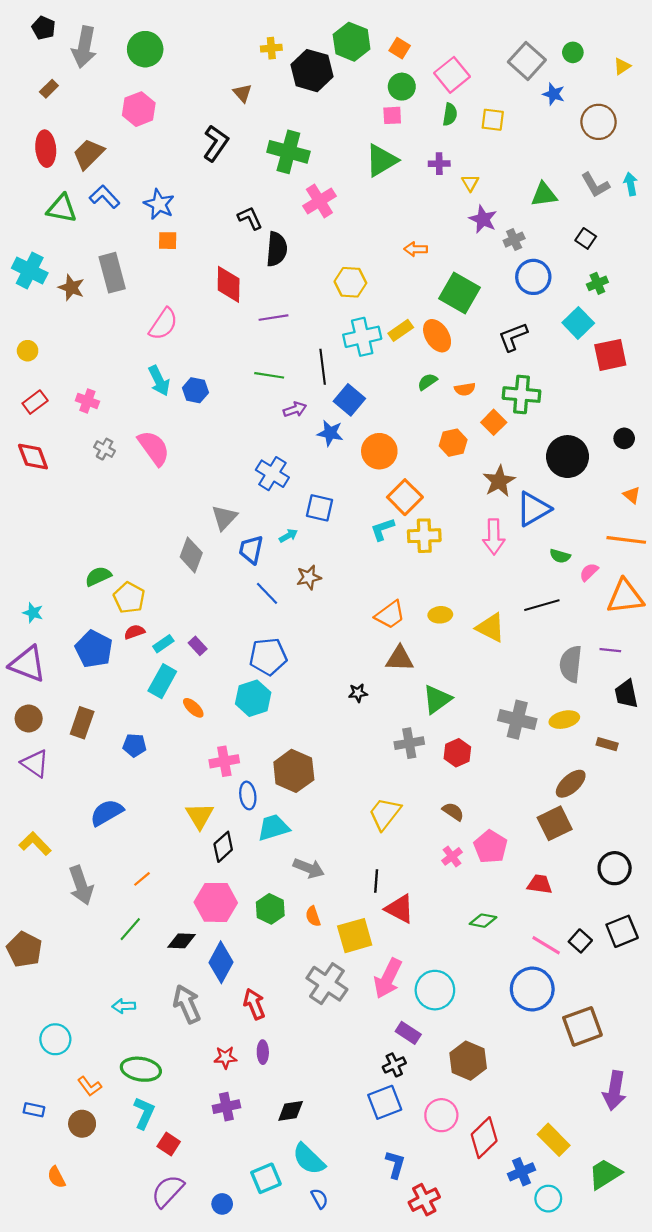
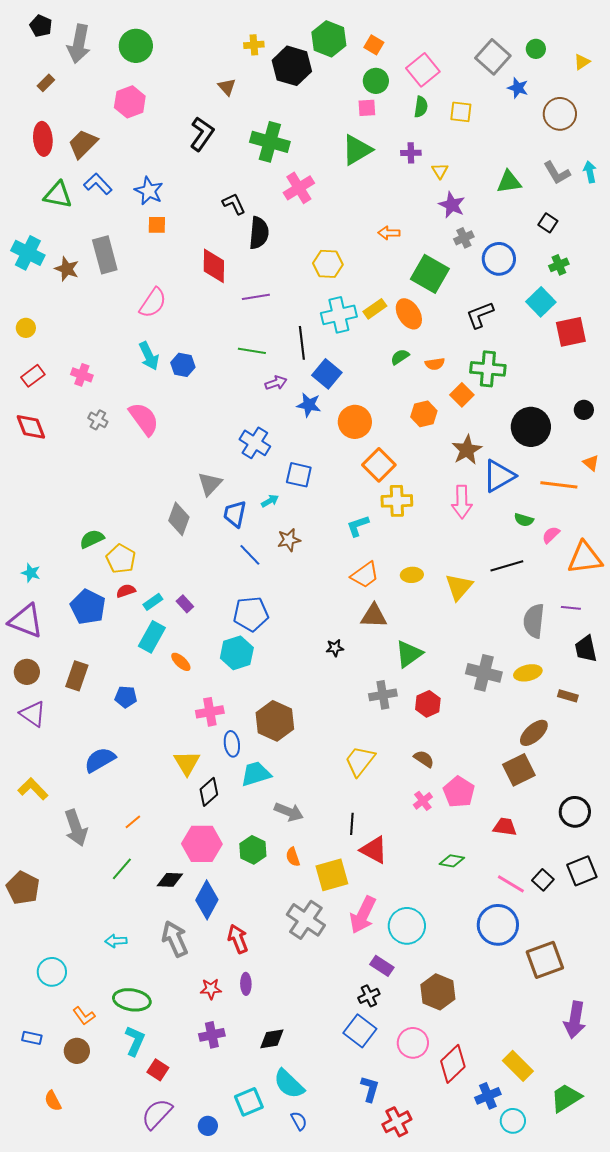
gray cross: (514, 240) -> (464, 238), moved
cyan L-shape: (383, 529) -> (358, 526), moved
orange line: (626, 540) -> (559, 485), moved
yellow triangle: (491, 628) -> (459, 587), turned 44
blue square: (385, 1102) -> (360, 1031), turned -32

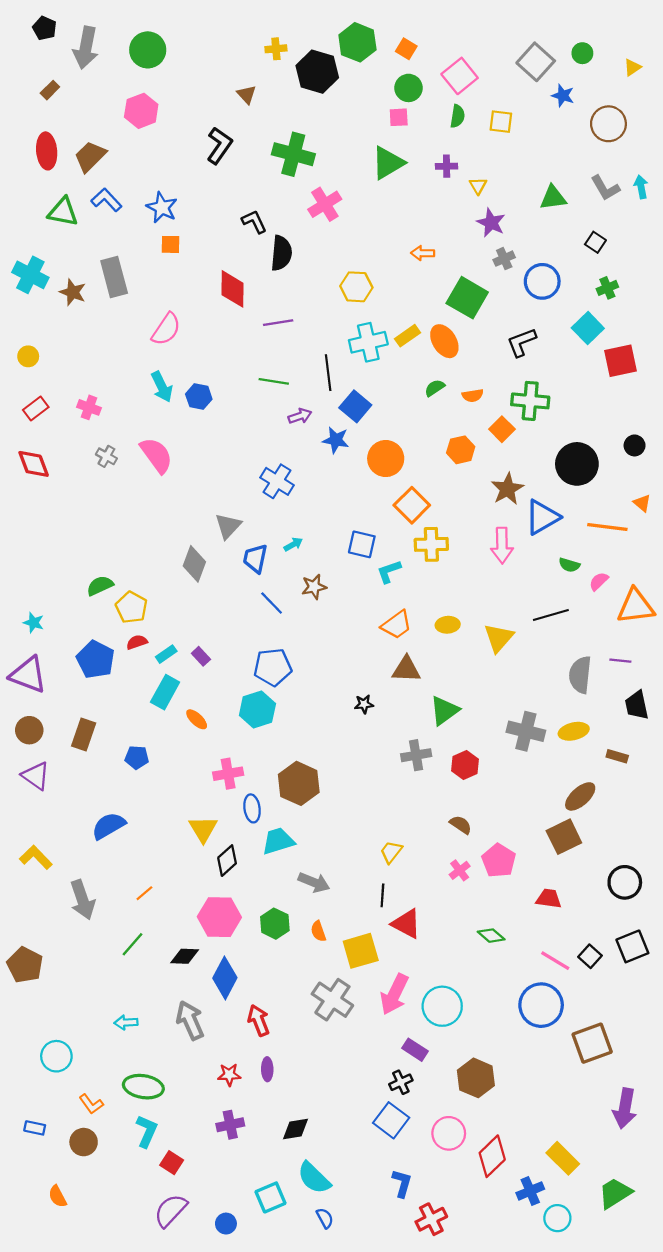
blue square: (299, 475) -> (362, 544), moved
yellow trapezoid: (360, 761) -> (391, 852), moved, size x0.7
green diamond: (452, 861) -> (491, 936), turned 30

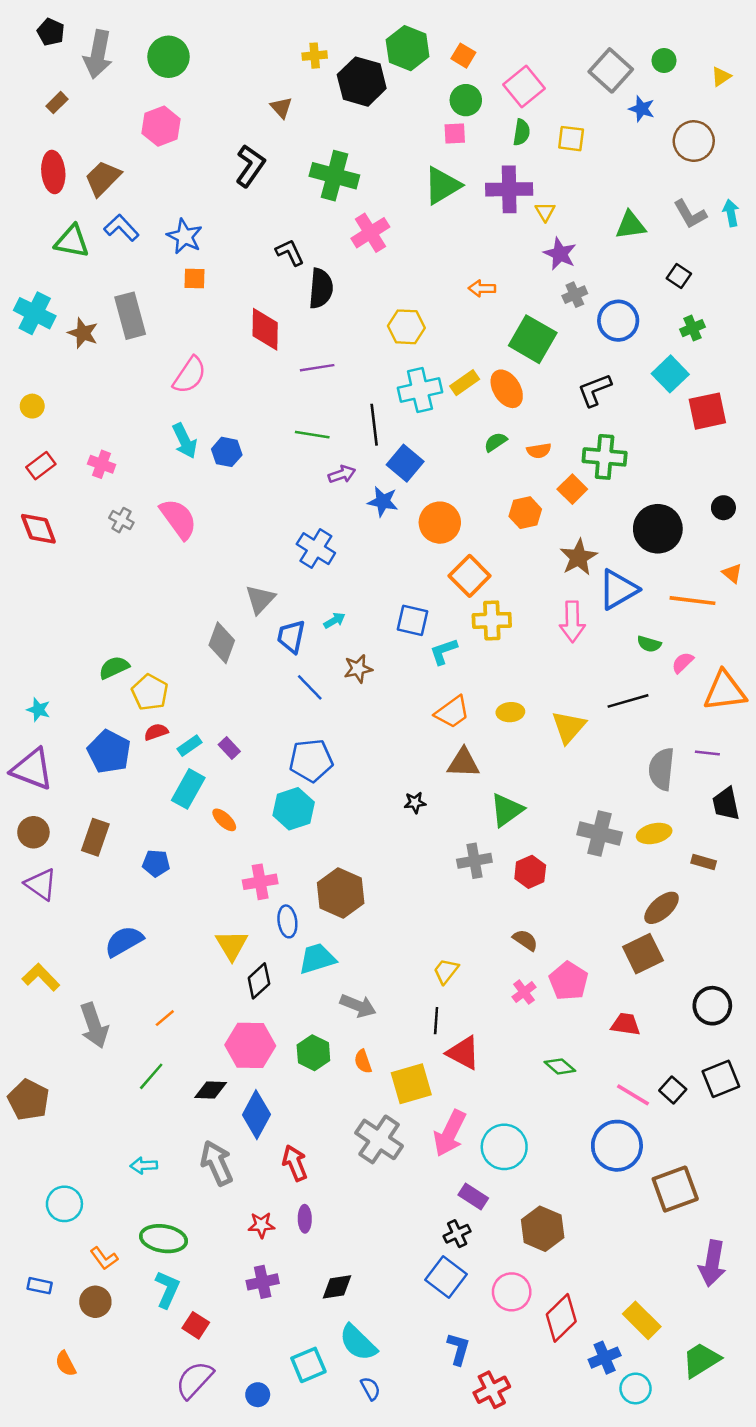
purple cross: (447, 166) -> (509, 189), size x1.8

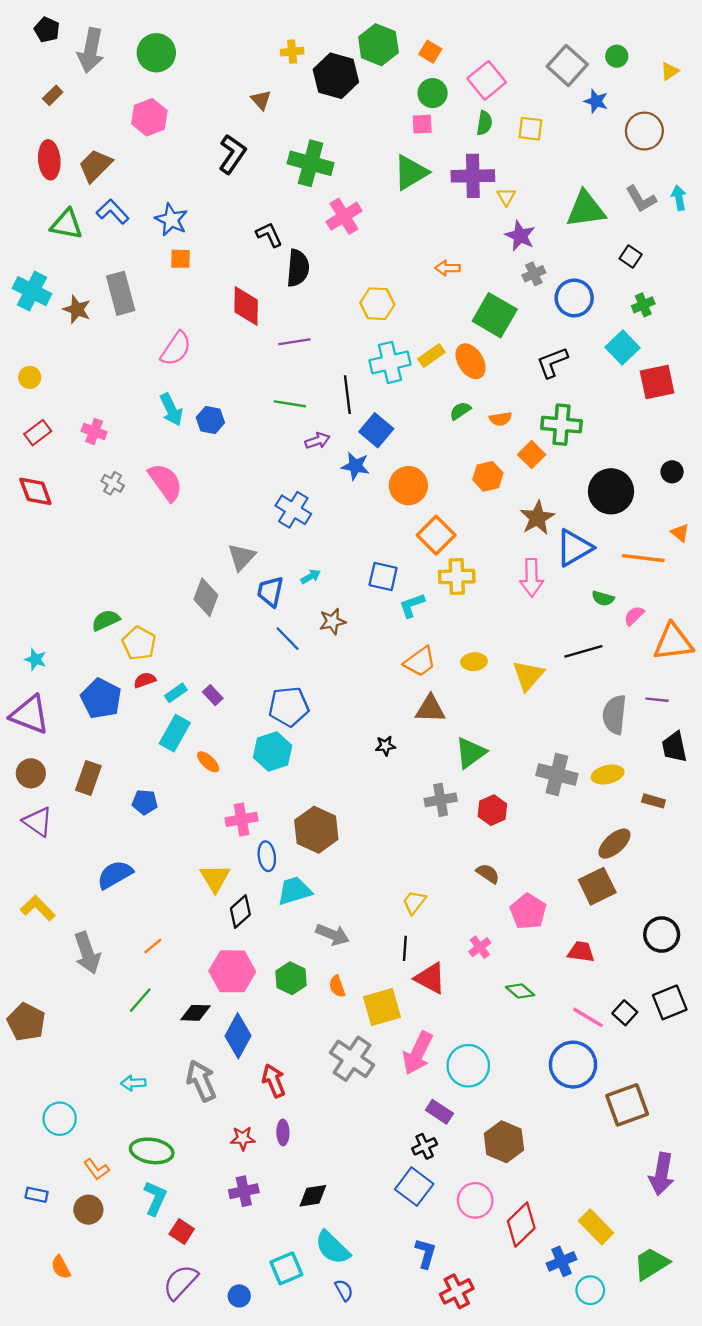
green triangle: (631, 225) -> (586, 209), size x1.4
pink cross: (524, 992) -> (480, 947), moved

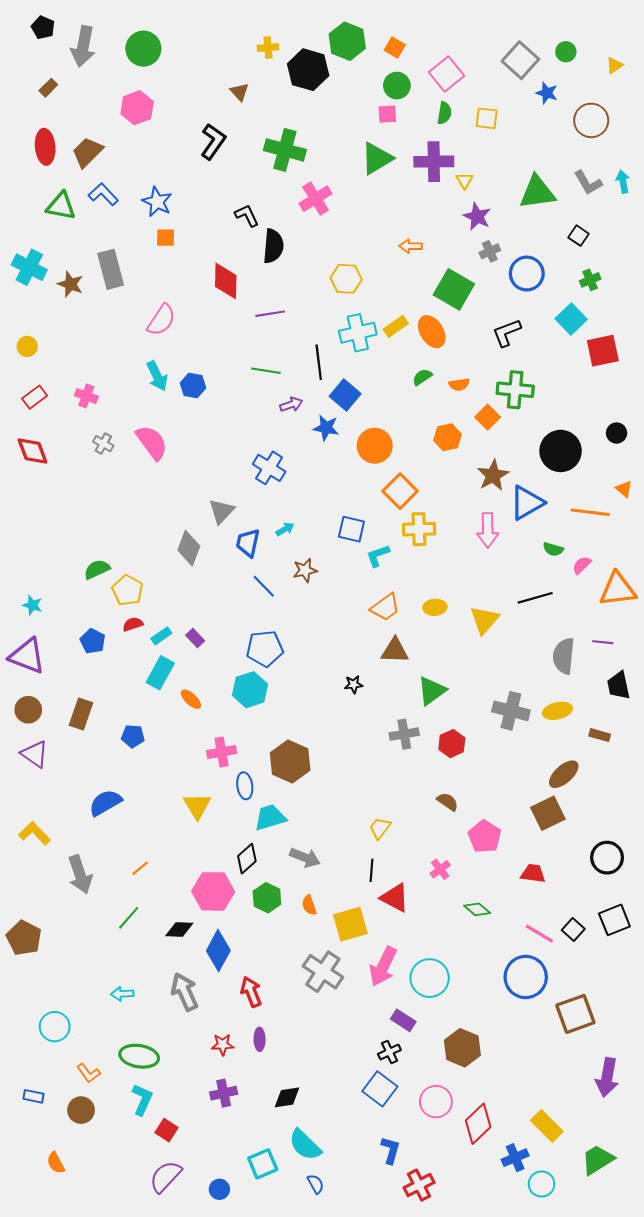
blue pentagon: (101, 699) -> (93, 641), size x0.7
black diamond: (240, 911) -> (247, 859), moved

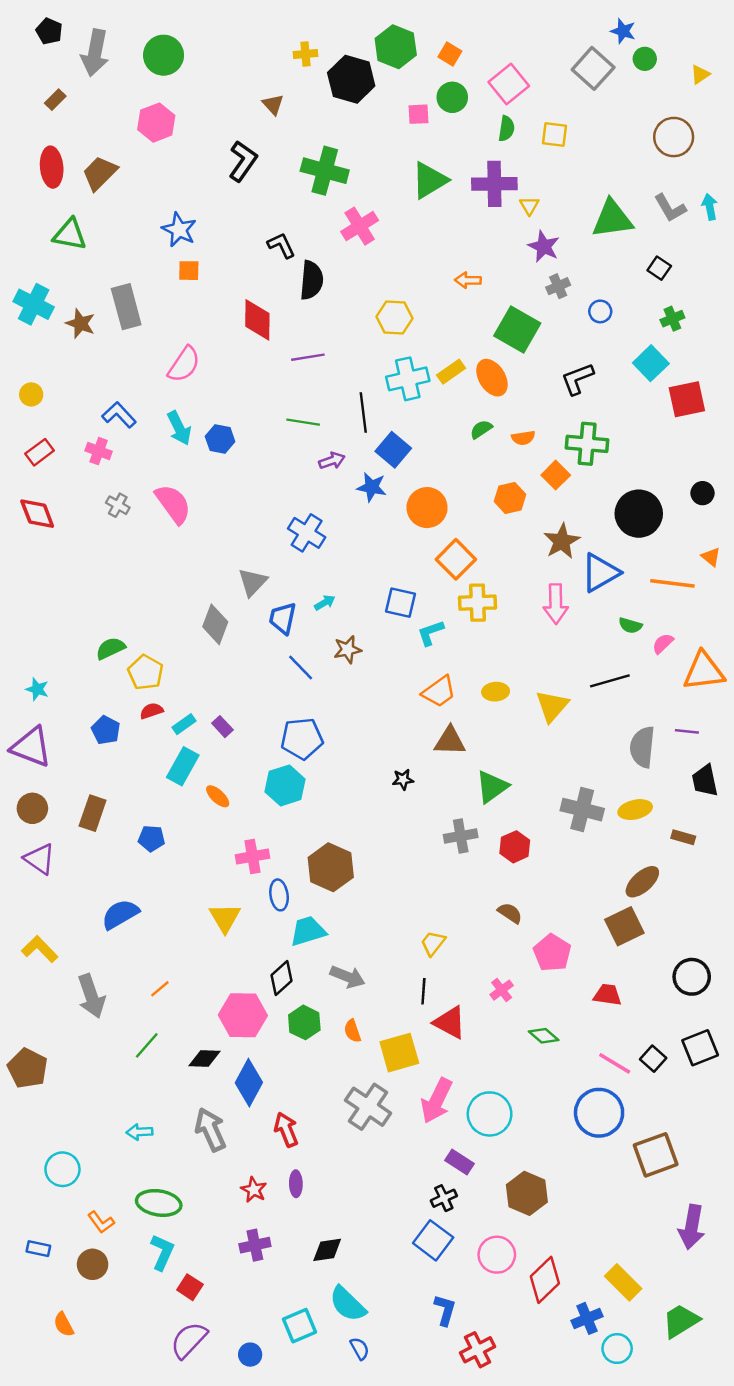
blue star: (547, 93) -> (623, 31), moved
pink square: (387, 114) -> (419, 114), moved
blue L-shape: (103, 194) -> (119, 415), moved
blue circle: (527, 274) -> (600, 311), size x0.6
red star: (223, 1045) -> (254, 1190), turned 30

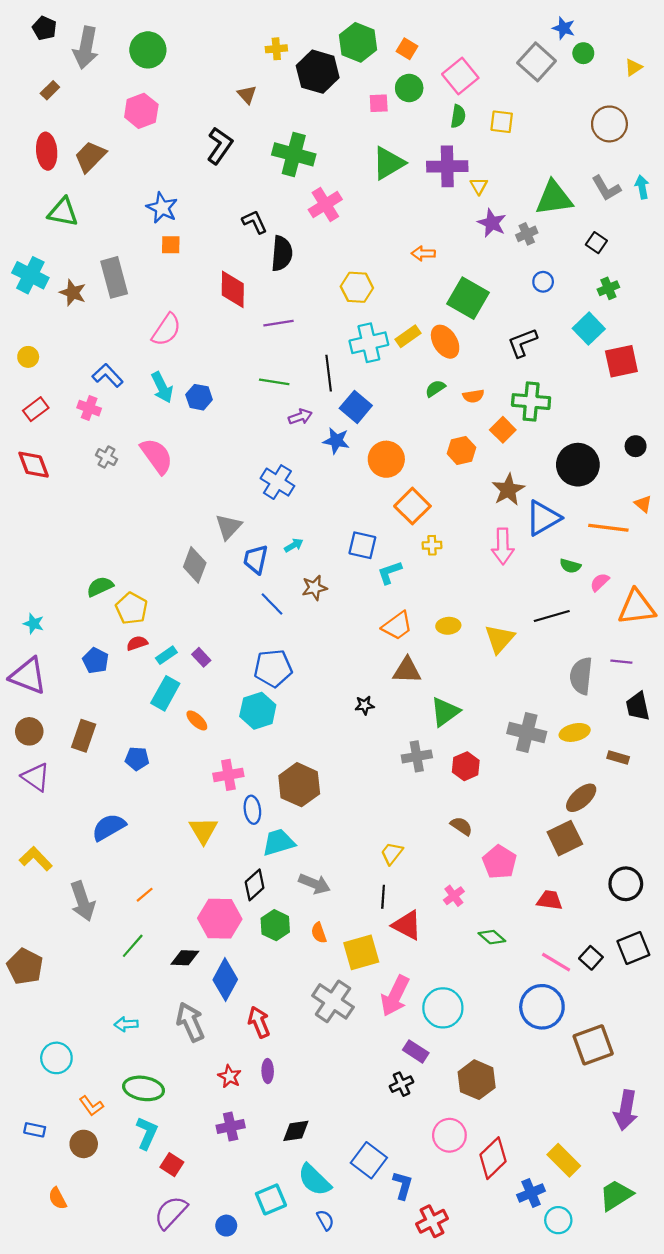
gray cross: (558, 286) -> (527, 234), moved
yellow cross: (478, 603) -> (432, 545), size x0.6
blue square: (433, 1240) -> (369, 1160), moved

